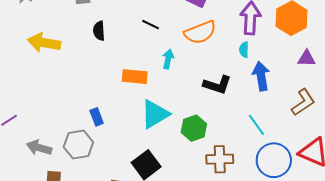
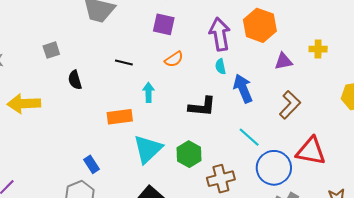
orange semicircle: (200, 32) -> (174, 59), size x0.6

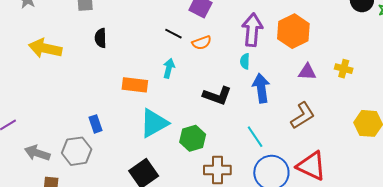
black line: (124, 63) -> (173, 34), moved

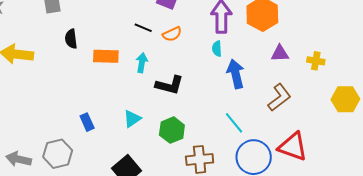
yellow cross: (344, 69) -> (316, 61), moved
orange rectangle: (135, 85) -> (106, 56), moved
black L-shape: (217, 96) -> (169, 85), moved
cyan triangle: (154, 123) -> (132, 119), size x0.6
blue rectangle: (96, 124) -> (87, 122), moved

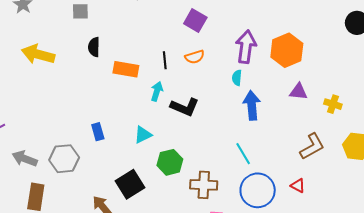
black line: (143, 28) -> (165, 60), moved, turned 54
cyan arrow: (142, 63) -> (157, 91), moved
brown L-shape: (279, 97) -> (312, 146), moved
green hexagon: (172, 130) -> (170, 162), moved
red triangle: (293, 147) -> (298, 186), size x0.5

